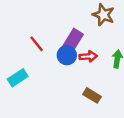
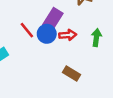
red line: (37, 44) -> (27, 30), moved

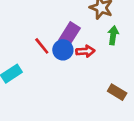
green arrow: (96, 38) -> (113, 35), moved
brown rectangle: (72, 74) -> (117, 92), moved

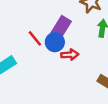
red arrow: (85, 51) -> (70, 55), moved

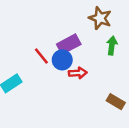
purple rectangle: (61, 27) -> (69, 44), turned 30

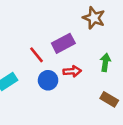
green arrow: (112, 46) -> (105, 62), moved
blue circle: (62, 60) -> (48, 80), moved

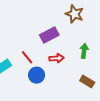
red line: (37, 55) -> (27, 57), moved
blue circle: (48, 80) -> (37, 75), moved

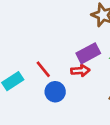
purple rectangle: (49, 35) -> (88, 53), moved

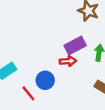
red line: (43, 69) -> (28, 93), moved

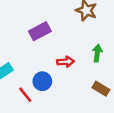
purple rectangle: (75, 46) -> (40, 31), moved

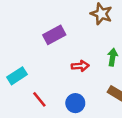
blue circle: (42, 81) -> (75, 103), moved

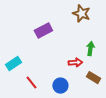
red arrow: (80, 66) -> (75, 63), moved

